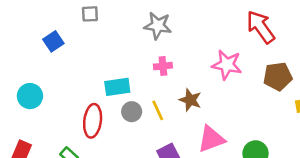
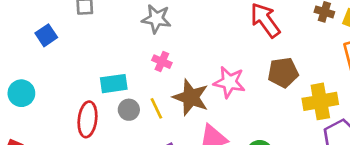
pink star: (227, 65) -> (229, 82), moved
pink cross: (163, 66) -> (162, 62), turned 30
brown star: (190, 100) -> (191, 97), size x1.5

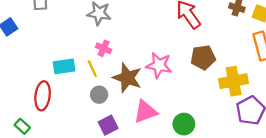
yellow line: (156, 108) -> (92, 69), moved
gray circle: (129, 110) -> (99, 95), moved

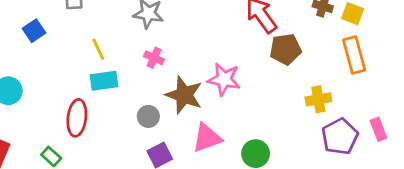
brown pentagon: (203, 57) -> (286, 49), moved
yellow line: (92, 69) -> (98, 49), moved
yellow cross: (234, 81) -> (318, 99), size x0.7

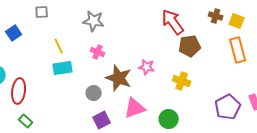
pink star: (224, 79) -> (147, 67), size x0.7
yellow cross: (318, 99) -> (182, 81), moved, turned 30
red ellipse: (77, 118) -> (19, 91), moved

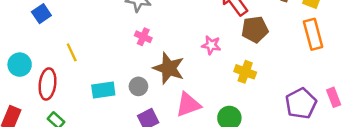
yellow line: (59, 46) -> (72, 52), moved
pink star: (147, 67) -> (211, 45), moved
cyan rectangle: (63, 68) -> (103, 90), moved

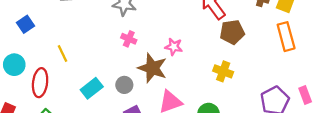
blue square: (41, 14) -> (25, 24), moved
pink star: (211, 45) -> (174, 47), moved
cyan rectangle: (103, 90) -> (92, 88), turned -30

